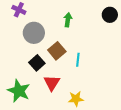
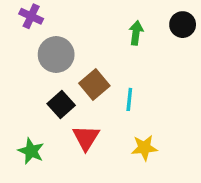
green arrow: (68, 20) -> (136, 33), moved
green star: (19, 91) -> (31, 151), size x0.7
yellow star: (76, 99) -> (144, 148), moved

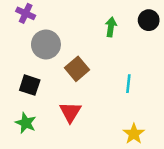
cyan line: (129, 99) -> (128, 84), moved
black square: (61, 104) -> (30, 85), moved, turned -30
yellow star: (144, 148) -> (134, 134), moved, turned -30

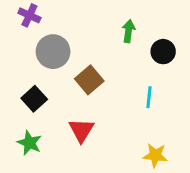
black circle: (149, 20) -> (163, 52), moved
black square: (30, 85) -> (34, 99), turned 30
yellow star: (134, 134) -> (155, 155), turned -30

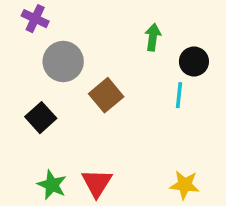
cyan line: (149, 97) -> (179, 95), moved
red triangle: (81, 130) -> (97, 183), moved
green star: (29, 143) -> (52, 185), moved

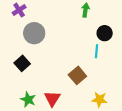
purple cross: (35, 19) -> (19, 10), turned 32
green arrow: (153, 37) -> (85, 10), moved
brown square: (106, 95) -> (77, 75), moved

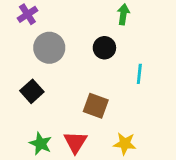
black circle: (105, 33) -> (104, 48), moved
brown square: (77, 75) -> (96, 106), moved, turned -30
yellow star: (100, 100) -> (125, 144), moved

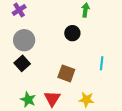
gray circle: (49, 48) -> (24, 40), moved
cyan line: (139, 74) -> (102, 63), moved

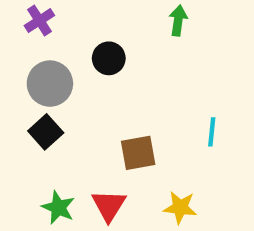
black circle: (72, 33) -> (109, 58), moved
brown square: (66, 73) -> (138, 153), turned -30

